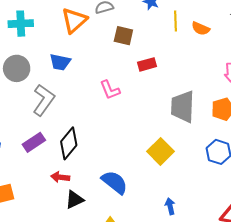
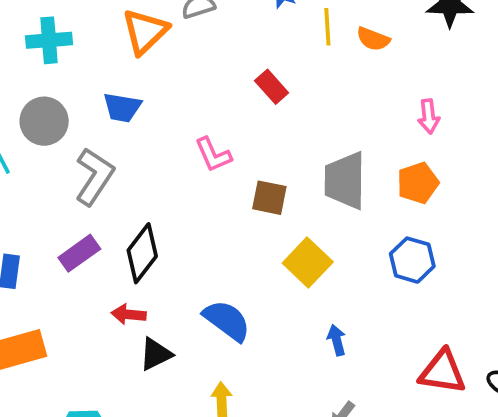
brown square: (123, 36) -> (269, 198), moved
red rectangle: (147, 64) -> (272, 87), moved, turned 66
blue arrow: (170, 206) -> (337, 340), moved

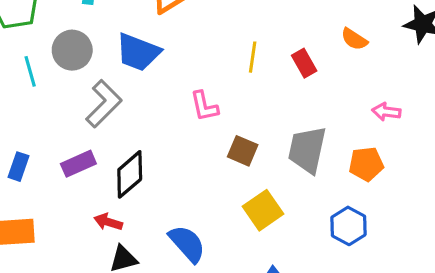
yellow line: (327, 27) -> (253, 57), moved
red rectangle: (272, 87) -> (304, 63), moved
blue trapezoid: (122, 107) -> (138, 52), size x1.4
pink arrow: (429, 116) -> (386, 112), turned 92

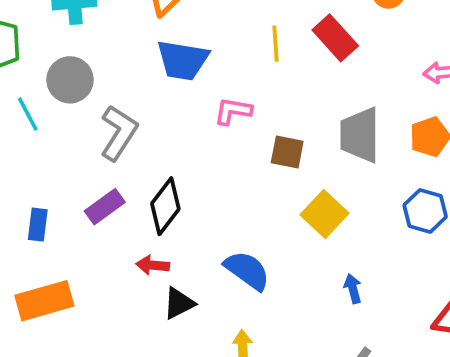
blue trapezoid: (138, 52) -> (183, 60), moved
red rectangle: (304, 63) -> (335, 38), size x1.4
pink L-shape: (204, 106) -> (233, 111), turned 124

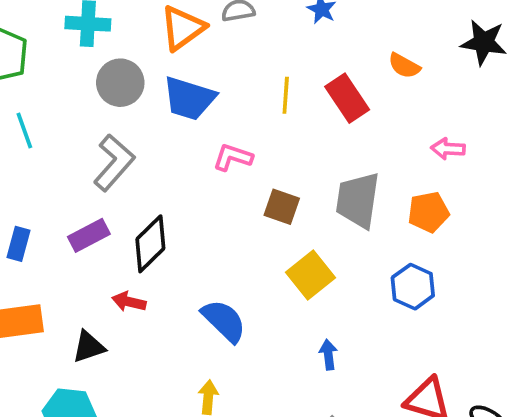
gray circle: (70, 80) -> (120, 83), moved
black triangle: (179, 303) -> (89, 347), moved

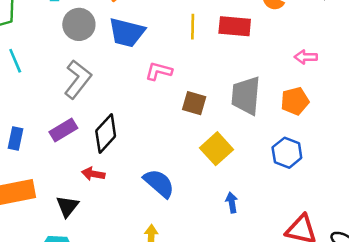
red rectangle: (347, 98) -> (235, 26), turned -48
black triangle: (89, 347) -> (67, 206), turned -30

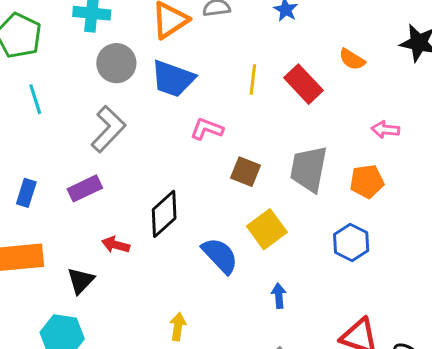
red rectangle: (235, 26) -> (304, 84), turned 36
black diamond: (106, 133) -> (164, 214), moved
blue semicircle: (159, 183) -> (220, 256), moved

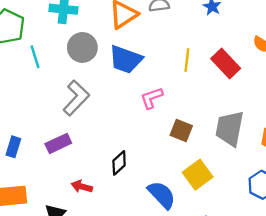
cyan line: (35, 99) -> (35, 57), moved
pink L-shape: (207, 129) -> (152, 98), turned -40
black diamond: (164, 214) -> (119, 163), size x0.7

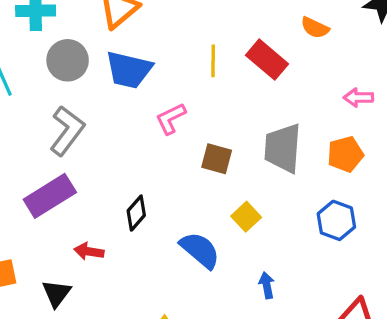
purple rectangle: (58, 143) -> (50, 196), size x1.4
yellow square: (198, 175) -> (246, 217), size x0.7

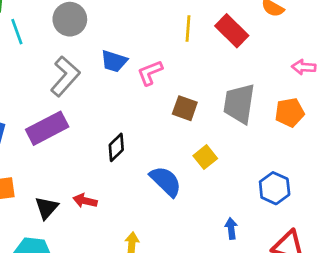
blue trapezoid: (129, 70) -> (114, 61), moved, size x0.7
blue hexagon: (336, 220) -> (275, 188), moved
red arrow: (89, 251) -> (85, 201), moved
blue arrow: (267, 285) -> (231, 228), moved

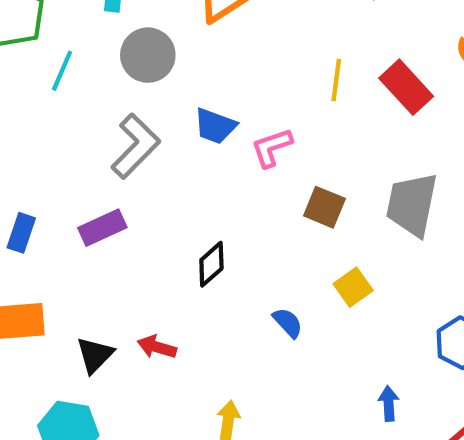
cyan line: (17, 32) -> (62, 71), turned 40
purple rectangle: (47, 128) -> (102, 228), size x0.7
blue semicircle: (166, 181) -> (288, 323), size x0.6

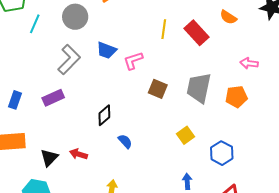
yellow square: (353, 287) -> (185, 135), moved
blue semicircle: (288, 323) -> (125, 141), moved

